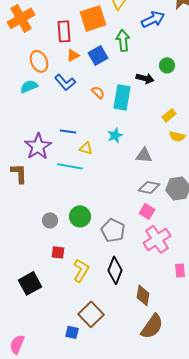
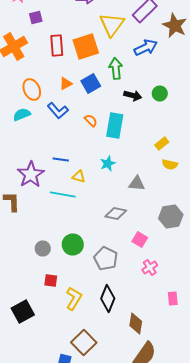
red rectangle: (64, 31) -> (57, 46), moved
black arrow: (145, 78) -> (133, 96), moved
gray diamond: (149, 187) -> (116, 214), moved
pink cross: (157, 239) -> (150, 268), size x0.6

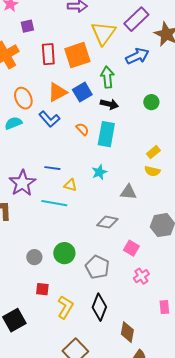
orange triangle: (66, 84) -> (57, 92), size x1.5
black arrow: (133, 96) -> (109, 104), moved
yellow semicircle: (170, 164) -> (152, 171), moved

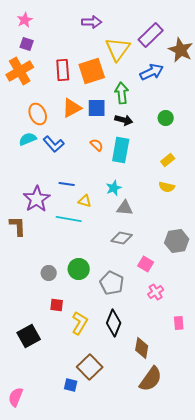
purple square: (27, 26) -> (27, 44), moved, turned 32
blue square: (82, 92) -> (97, 108), turned 30
blue L-shape: (49, 119) -> (54, 144), moved
yellow rectangle: (153, 152) -> (168, 160), moved
gray triangle: (128, 192) -> (125, 208), moved

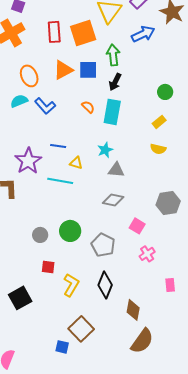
green circle: (166, 118) -> (165, 92), moved
black arrow: (124, 120) -> (115, 82), turned 102

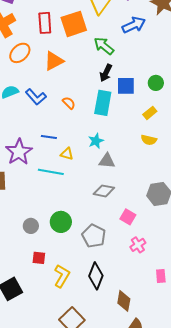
green arrow: (113, 55) -> (104, 46), turned -45
blue square: (88, 70) -> (126, 86), moved
orange ellipse: (29, 76) -> (20, 53), moved, turned 70
orange semicircle: (88, 107) -> (69, 103), moved

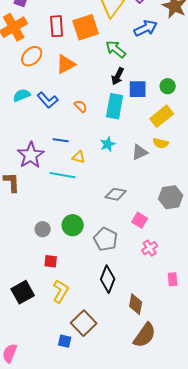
yellow rectangle: (150, 113) -> (162, 116), size x1.6
gray triangle: (107, 161) -> (140, 152), moved, turned -30
yellow L-shape: (62, 276) -> (61, 291), moved

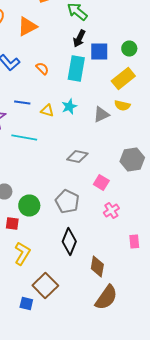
yellow triangle: (79, 157) -> (47, 110), moved
green circle: (73, 225) -> (29, 206), moved

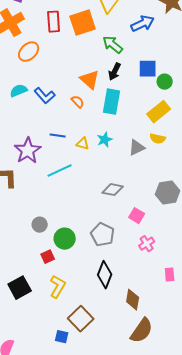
orange triangle: (27, 26) -> (90, 80), moved, turned -50
blue square: (99, 52) -> (148, 69), moved
cyan line: (24, 138) -> (60, 171), turned -35
red square: (12, 224) -> (48, 257), turned -32

